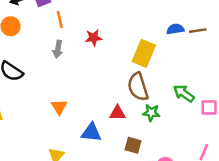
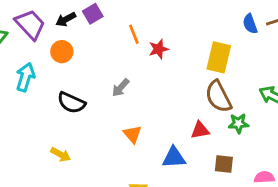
orange line: (60, 19) -> (134, 34), moved
blue semicircle: (175, 29) -> (250, 24), turned -91
gray arrow: (58, 49) -> (120, 88), moved, turned 42

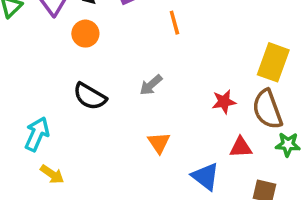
red star: (159, 49) -> (224, 102), moved
cyan arrow: (25, 77) -> (37, 134), moved
yellow arrow: (61, 155) -> (52, 174), moved
blue triangle: (174, 157) -> (205, 176), turned 35

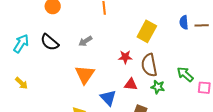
yellow rectangle: (273, 62) -> (147, 31), moved
cyan arrow: (37, 134) -> (21, 43), moved
orange triangle: (159, 143) -> (85, 75), size x1.5

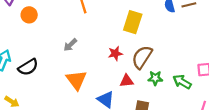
black semicircle: (50, 42) -> (28, 67), moved, turned -60
brown semicircle: (149, 65) -> (142, 57), turned 55
green arrow: (185, 74) -> (182, 82), moved

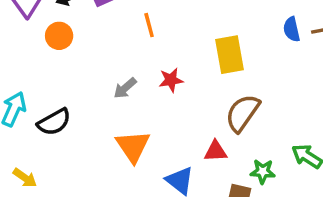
yellow rectangle: (133, 22) -> (230, 55), turned -30
red star: (115, 53) -> (171, 80), moved
green star: (155, 78) -> (263, 171), moved

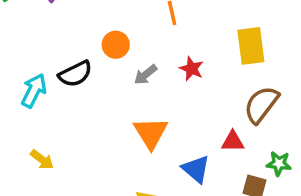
orange circle: (59, 36) -> (116, 45), moved
red star: (171, 80) -> (192, 69), turned 30
black semicircle: (54, 122) -> (75, 74), moved

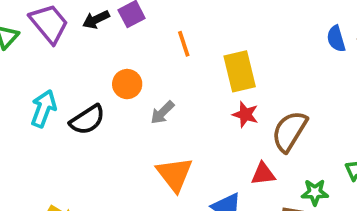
yellow rectangle: (251, 46) -> (240, 71), moved
red star: (192, 69) -> (245, 114), moved
cyan arrow: (34, 91) -> (44, 109), moved

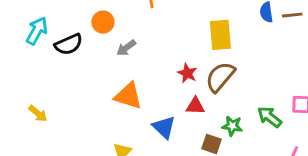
yellow rectangle: (240, 71) -> (220, 35), moved
red star: (245, 114) -> (187, 73), moved
orange triangle: (175, 174) -> (128, 96), turned -44

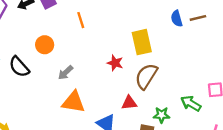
black semicircle: (69, 44) -> (19, 67), turned 80
gray arrow: (126, 48) -> (66, 73), moved
red star: (187, 73) -> (115, 63), moved

